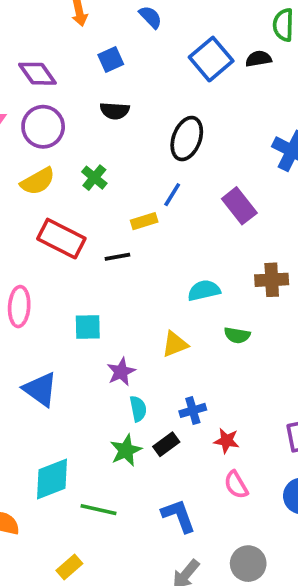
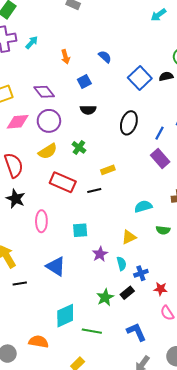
blue line: (172, 195) -> (159, 133), moved
cyan semicircle: (138, 409) -> (121, 264), moved

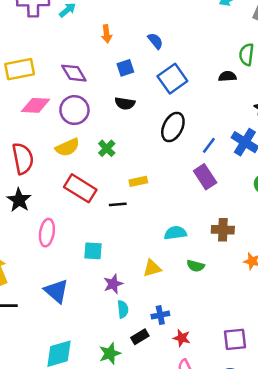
blue square: (140, 78) -> (172, 79), moved
cyan semicircle: (121, 264) -> (123, 309), moved
green star: (105, 297) -> (110, 353), moved

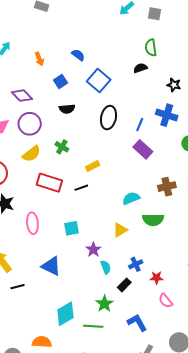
green semicircle: (196, 266) -> (153, 220), size x1.5

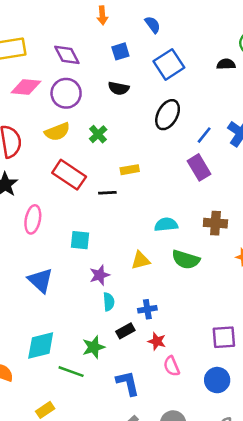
red star: (157, 278) -> (157, 341), moved

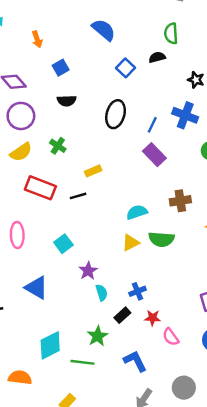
blue semicircle: (153, 25) -> (104, 30), moved, size x1.5
blue square: (169, 64) -> (125, 68), moved, size x0.7
cyan square: (80, 240) -> (63, 244), turned -30
yellow triangle: (140, 260) -> (131, 243), moved

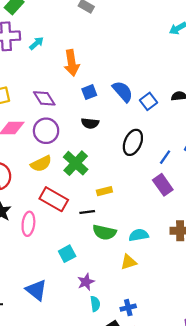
blue semicircle: (104, 30) -> (123, 91), moved
orange arrow: (37, 39) -> (72, 63), size x1.6
green cross: (58, 146) -> (76, 163), size x1.6
pink ellipse: (17, 235) -> (28, 224), moved
green semicircle: (161, 239) -> (104, 232), moved

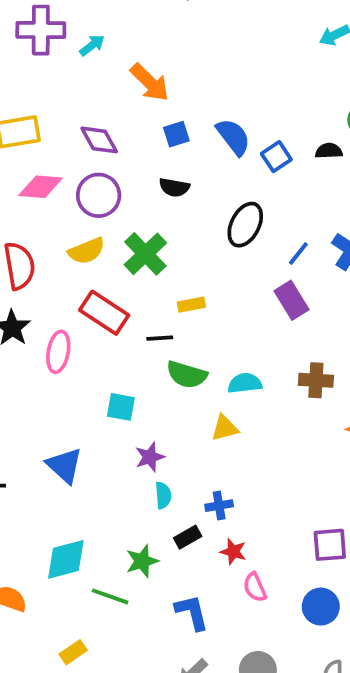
orange arrow: (72, 63) -> (150, 82), turned -40
cyan square: (67, 254) -> (121, 407), turned 35

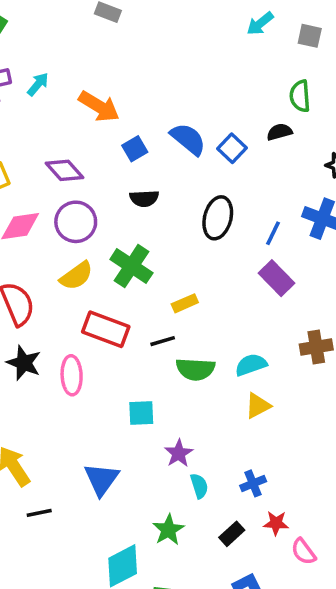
yellow triangle: (225, 428) -> (258, 406), moved
blue triangle: (64, 465) -> (101, 479), turned 36
black rectangle: (188, 537) -> (232, 534), moved
green star: (142, 561) -> (168, 530), moved

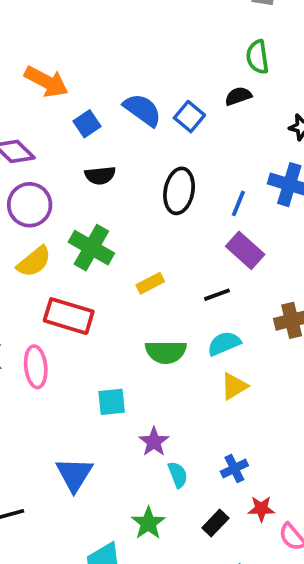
black line: (163, 341) -> (217, 295), moved

